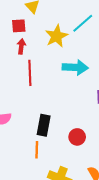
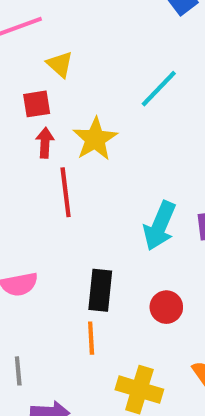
yellow star: (56, 36) -> (95, 139), moved
cyan arrow: (75, 67) -> (160, 226), moved, turned 115

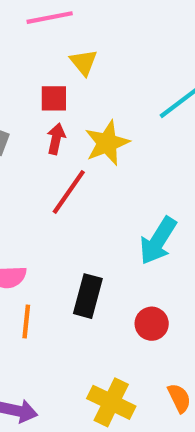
red line: (66, 192) -> (69, 192), turned 33
orange line: (91, 338) -> (26, 322), moved

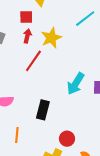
orange line: (26, 322) -> (17, 135), moved
red circle: (152, 324) -> (67, 139), moved

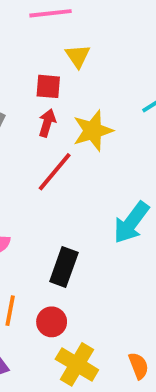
red circle: (67, 139) -> (52, 322), moved

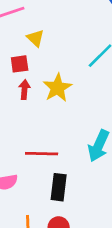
red line: (55, 172) -> (42, 154), moved, turned 64

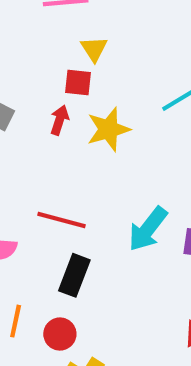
red square: (20, 64) -> (78, 83), moved

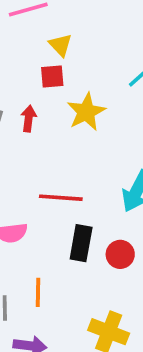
red arrow: (60, 120) -> (29, 119), moved
red circle: (60, 334) -> (120, 254), moved

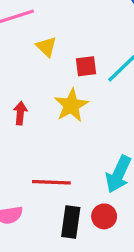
red square: (52, 77) -> (86, 66), moved
red circle: (120, 254) -> (104, 216), moved

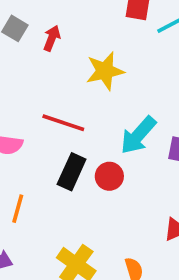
yellow star: (71, 105) -> (105, 71), moved

